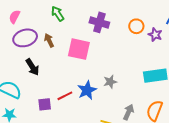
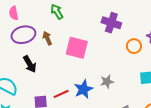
pink semicircle: (15, 17) -> (14, 13), turned -40
purple cross: (99, 22) -> (111, 23), moved
orange circle: (136, 26) -> (134, 46), moved

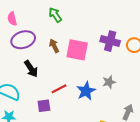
purple cross: (111, 23) -> (110, 41), moved
brown arrow: (47, 38) -> (54, 46), moved
red line: (61, 94) -> (59, 89), moved

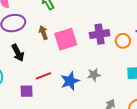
purple cross: (110, 41) -> (100, 34), turned -30
pink square: (77, 50) -> (66, 39), turned -35

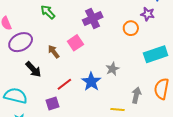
brown arrow: (43, 33) -> (54, 52), moved
purple cross: (100, 34) -> (93, 19), moved
pink square: (66, 39) -> (75, 43), size x0.7

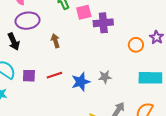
pink square: (75, 43) -> (84, 12), moved
black arrow: (33, 69) -> (14, 42), moved
purple square: (52, 104) -> (29, 76), moved

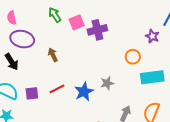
purple ellipse: (27, 21) -> (22, 39), turned 30
orange circle: (136, 45) -> (133, 57), moved

